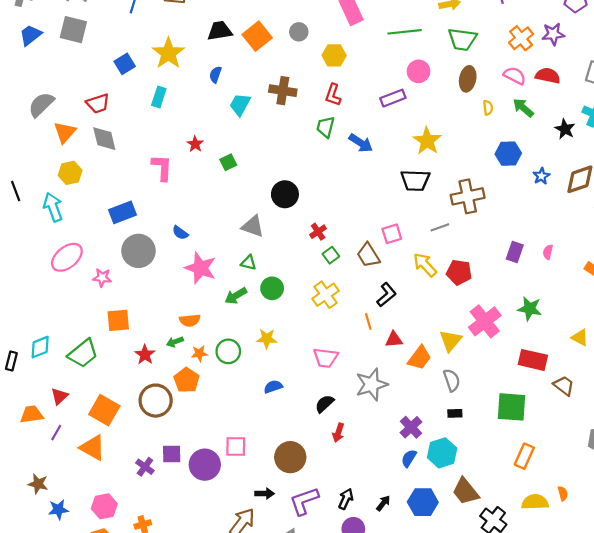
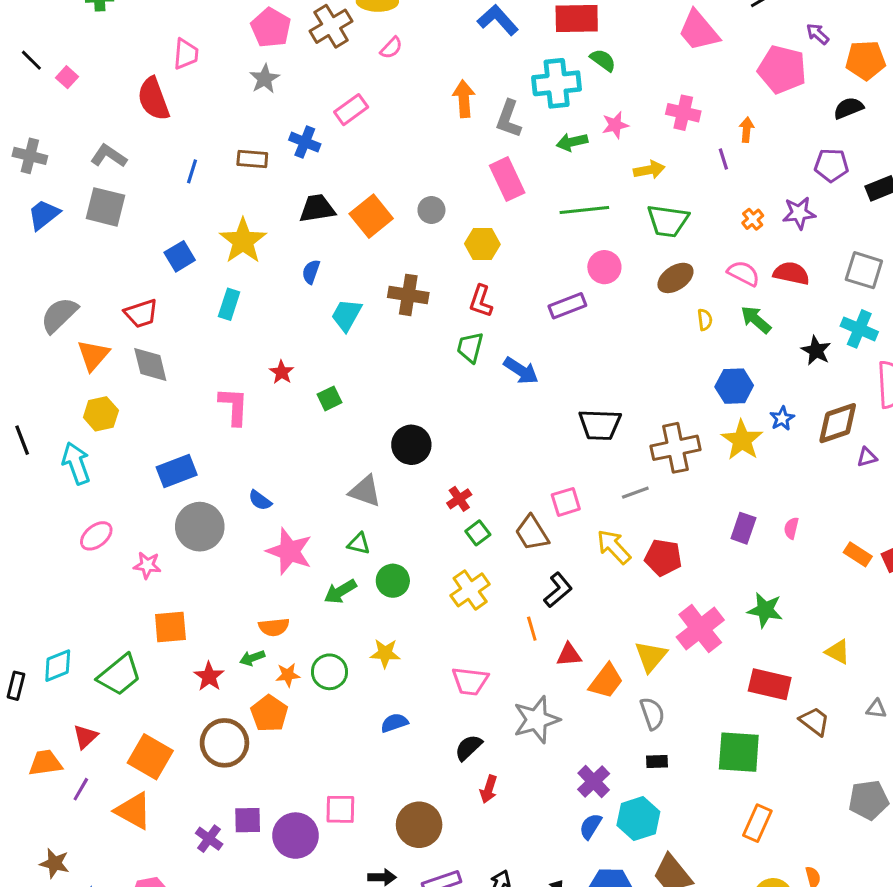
orange cross: (521, 38) -> (753, 219), size x0.6
brown ellipse: (468, 79) -> (675, 278), turned 45
yellow star: (427, 141) -> (742, 440), moved
pink ellipse: (67, 257) -> (96, 536), size x0.7

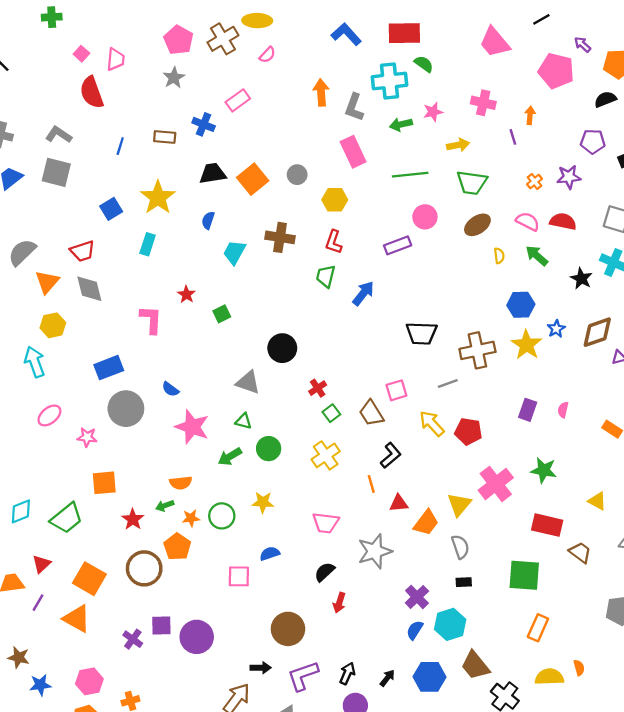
pink square: (67, 77) -> (81, 54), moved
blue arrow: (521, 371) -> (363, 293), turned -85
pink square: (340, 809) -> (239, 576), moved

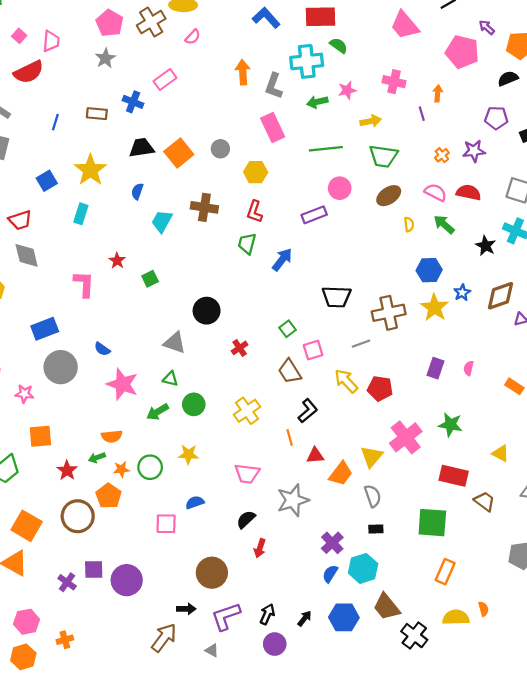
red semicircle: (92, 92) -> (29, 72), turned -96
green square: (331, 413) -> (287, 329), moved

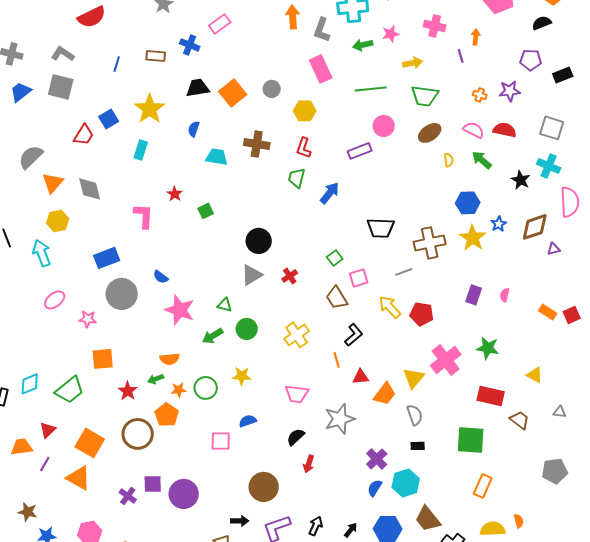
orange cross: (442, 155) -> (480, 95), turned -32
red trapezoid: (20, 220) -> (84, 135), moved, turned -40
cyan trapezoid: (162, 221) -> (217, 157), turned 70
gray triangle: (175, 343) -> (252, 275), moved, turned -50

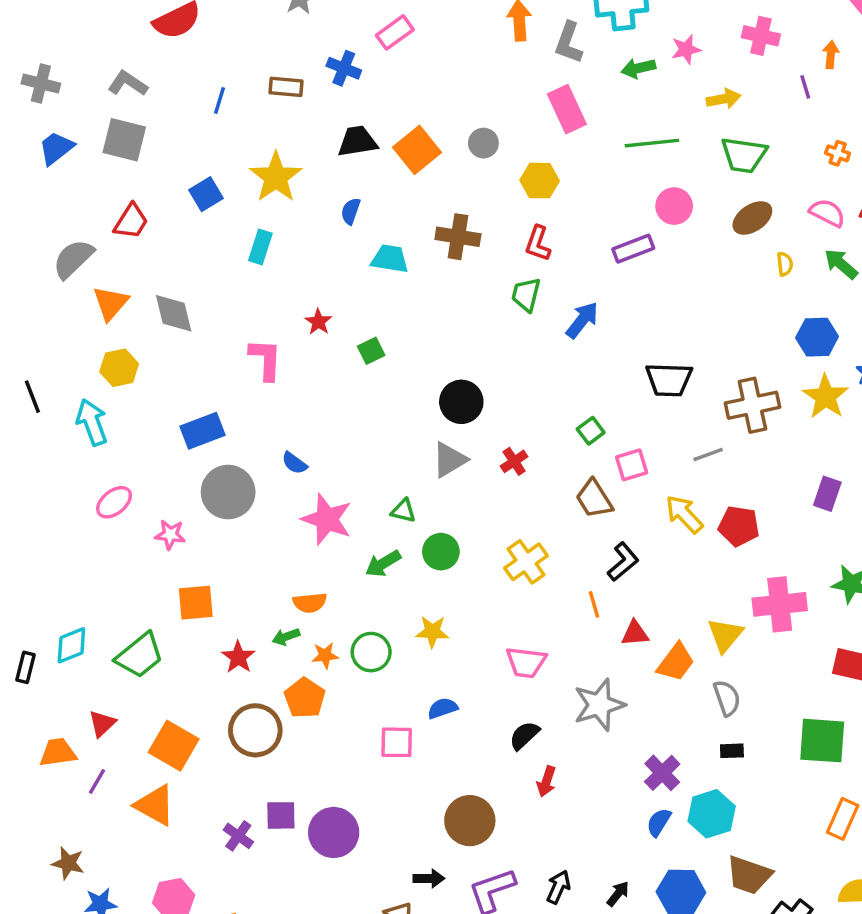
red trapezoid: (84, 135) -> (131, 221), moved
pink cross: (446, 360) -> (780, 604), turned 32
brown trapezoid: (428, 519) -> (749, 875), turned -32

